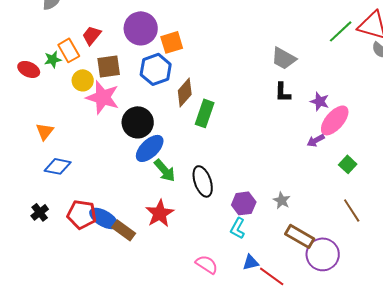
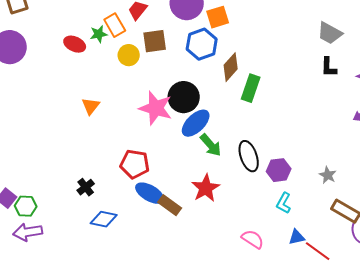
pink star: (103, 97) -> (156, 108), moved
blue diamond: (58, 166) -> (104, 219), moved
purple hexagon: (244, 203) -> (279, 170), moved
red pentagon: (82, 214) -> (135, 164), moved

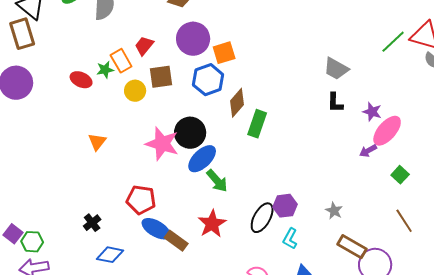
black ellipse: (249, 156) -> (262, 218), moved, turned 48

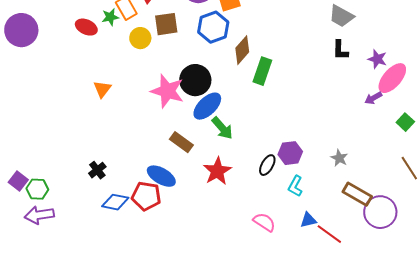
red pentagon: (141, 200) -> (146, 196), moved
black ellipse: (262, 218) -> (267, 165), size x0.7
brown rectangle: (176, 241) -> (181, 142), moved

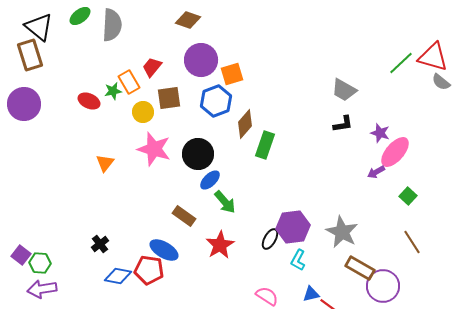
black L-shape: (340, 50) -> (343, 124), turned -100
pink star: (167, 91) -> (154, 149), moved
blue ellipse: (207, 106) -> (210, 180), size x0.7
purple hexagon: (290, 153) -> (293, 227), size x1.4
gray star: (339, 158) -> (342, 232), size x1.8

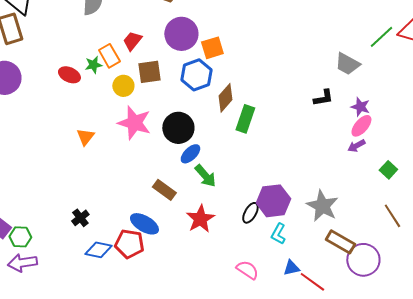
gray trapezoid: (344, 90) -> (347, 64), moved
pink ellipse: (395, 152) -> (361, 126), moved, size x0.7

